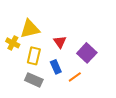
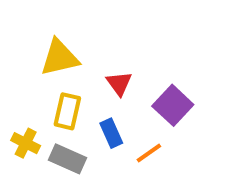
yellow cross: (13, 43) -> (26, 143), moved

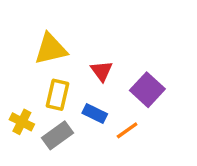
blue rectangle: (111, 133) -> (95, 113), turned -40
gray rectangle: (67, 159) -> (57, 135), turned -60

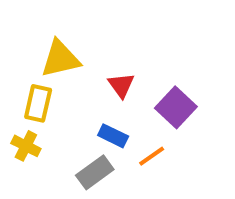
yellow rectangle: (57, 95) -> (38, 103), moved
gray rectangle: (57, 135) -> (95, 172), moved

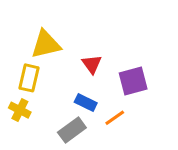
purple square: (176, 107) -> (133, 81), turned 32

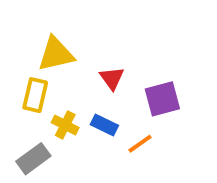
yellow cross: (20, 110) -> (65, 125), moved
gray rectangle: (72, 130) -> (33, 159), moved

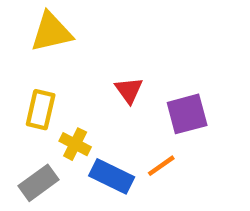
yellow triangle: (56, 54) -> (51, 32), moved
blue rectangle: (104, 125) -> (112, 176), moved, size x1.4

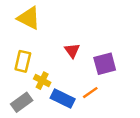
yellow triangle: (51, 32) -> (29, 18), turned 40

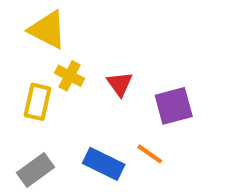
yellow cross: (42, 81) -> (70, 76), moved
orange line: (90, 93) -> (150, 154), turned 70

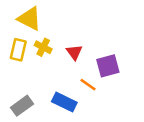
yellow rectangle: (38, 102) -> (18, 50), moved
orange line: (150, 154) -> (88, 85), moved

